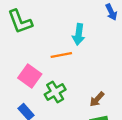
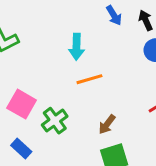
orange line: (61, 55) -> (89, 79), moved

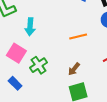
cyan arrow: (76, 47) -> (30, 27), moved
orange line: (89, 79) -> (78, 37), moved

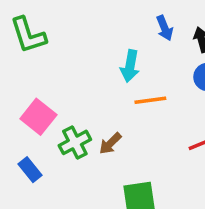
cyan arrow: (30, 27) -> (130, 66), moved
brown arrow: (74, 69) -> (110, 143), moved

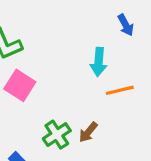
pink square: (38, 117) -> (20, 85), moved

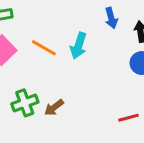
orange line: (120, 90) -> (44, 48), moved, turned 30

